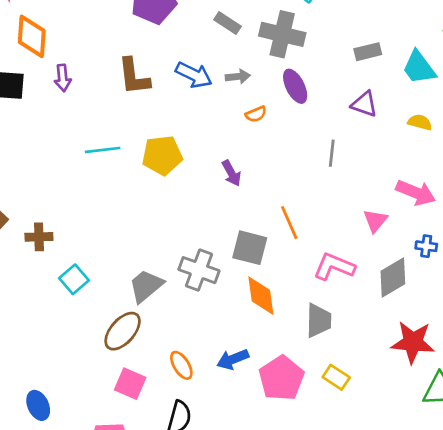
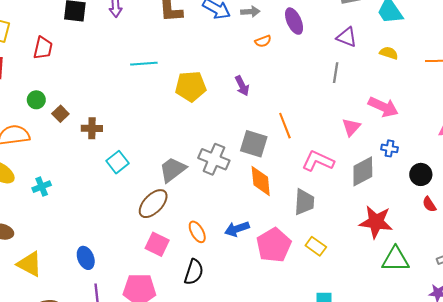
gray line: (332, 153) -> (336, 73), moved
yellow pentagon: (162, 155) -> (191, 86), moved

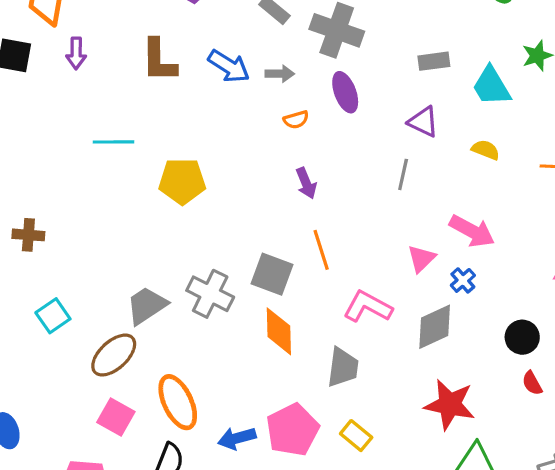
purple arrow: (242, 86) -> (306, 183), moved
blue cross: (389, 148) -> (463, 280), moved, turned 35
cyan square: (118, 162) -> (53, 316), moved
blue arrow: (237, 229) -> (237, 438), moved
orange ellipse: (197, 232) -> (178, 402), size x1.6

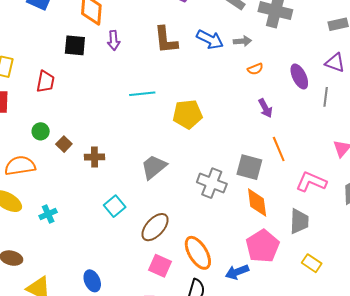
purple ellipse: (345, 92) -> (299, 76), moved
gray trapezoid: (147, 305) -> (154, 167), moved
pink pentagon: (292, 430) -> (263, 246), moved

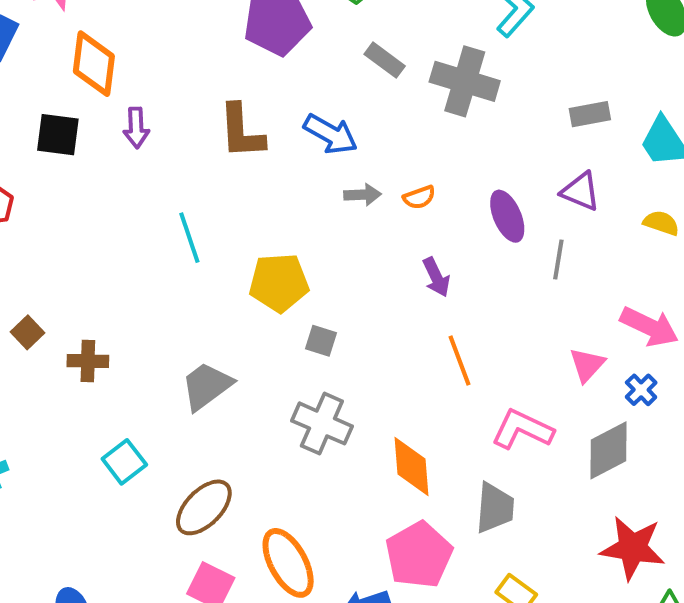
gray arrow: (242, 41) -> (363, 195), moved
cyan line: (142, 94) -> (189, 238), turned 75
gray square: (249, 167) -> (321, 341), moved, size x0.6

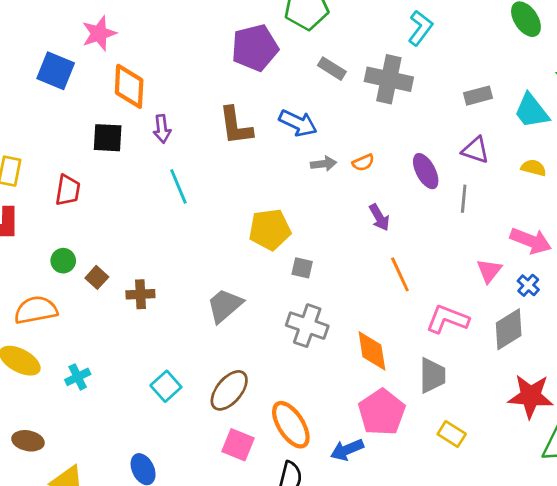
cyan line: (189, 238) -> (178, 186), moved
cyan square: (124, 462) -> (166, 386), moved

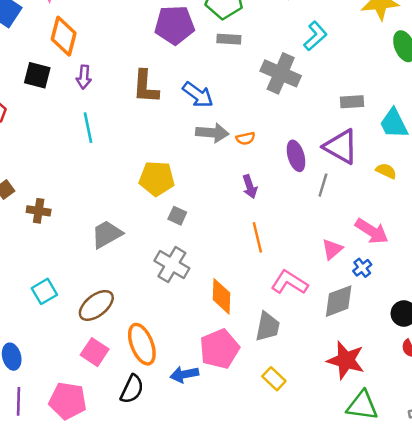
gray rectangle: (332, 69) -> (229, 39), moved, turned -40
purple triangle: (476, 150) -> (341, 147), size x1.5
gray arrow: (324, 164) -> (212, 133), size x1.5

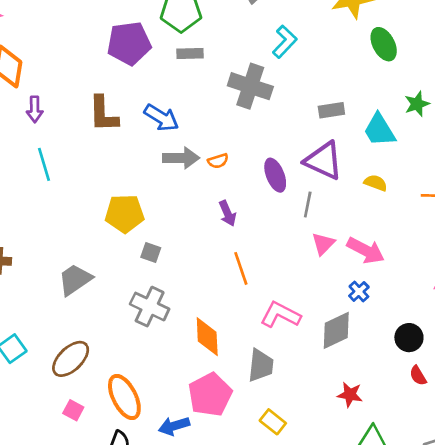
pink triangle: (332, 249) -> (323, 244), moved
pink square: (95, 352) -> (73, 410), size x0.7
red star: (346, 360) -> (350, 395), size x0.6

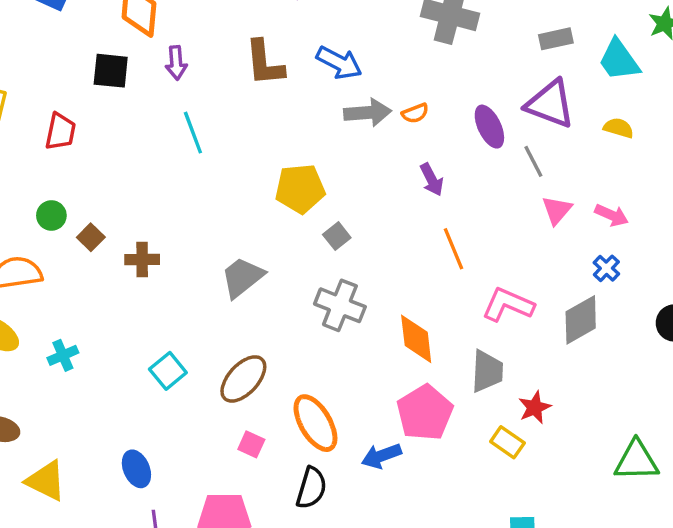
gray line: (308, 205) -> (533, 161), turned -35
pink arrow: (366, 250) -> (612, 215), size x0.7
gray square: (151, 252) -> (337, 236), turned 36
red star: (350, 395) -> (535, 407), moved, turned -30

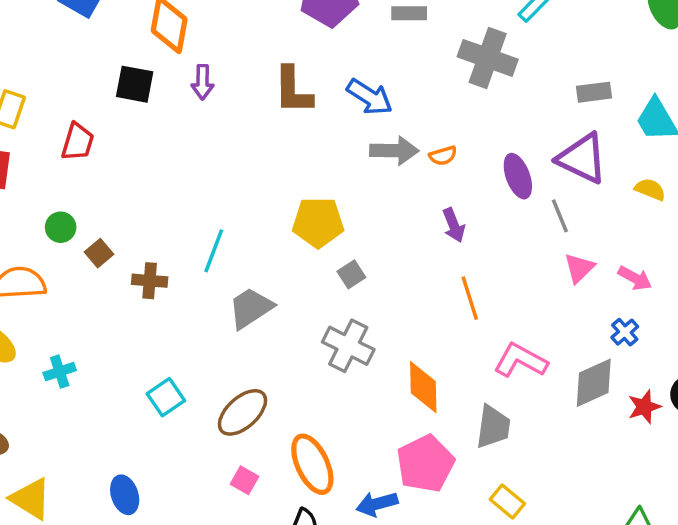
cyan line: (193, 133) -> (214, 251), moved, turned 36
red star: (535, 407) -> (644, 407), moved

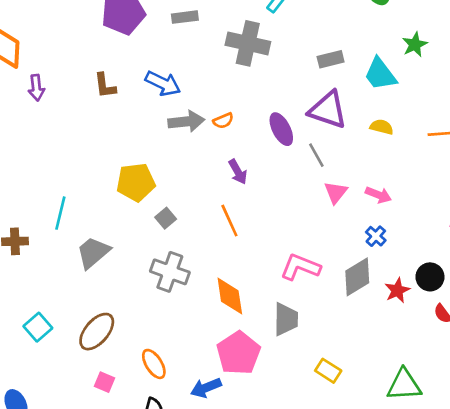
brown L-shape: (293, 90) -> (105, 86), size x0.7
orange line: (470, 298) -> (229, 221), moved
orange ellipse: (312, 464) -> (154, 364), size x0.7
yellow rectangle: (507, 501) -> (328, 371), moved

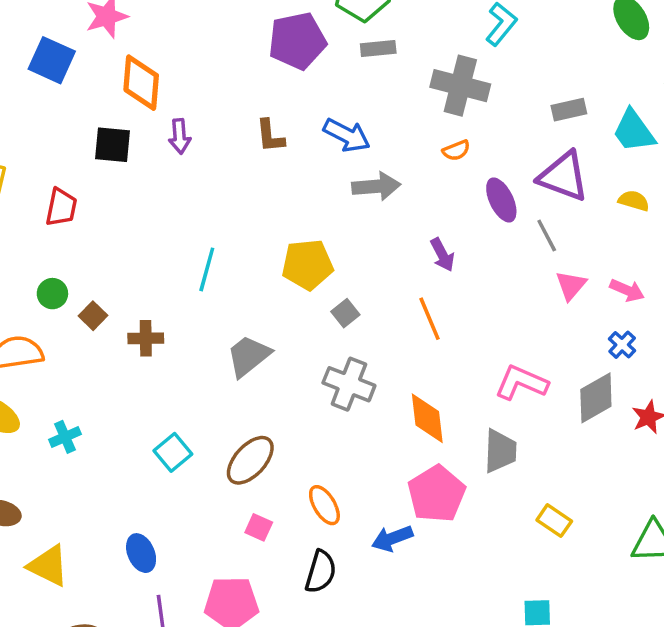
orange semicircle: (223, 121) -> (456, 150), moved
cyan line: (60, 213) -> (207, 269), moved

